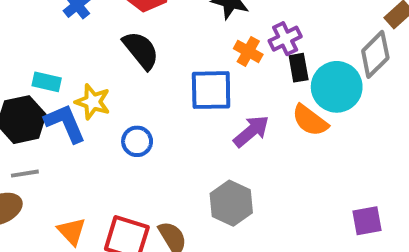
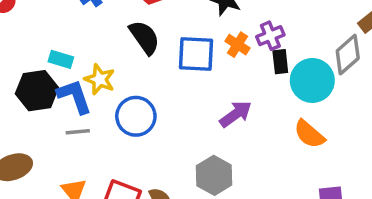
blue square: (211, 90) -> (196, 54), moved
orange semicircle: (310, 120) -> (309, 134), moved
blue circle: (137, 141) -> (136, 116), size x1.5
gray line: (25, 174) -> (78, 132), moved

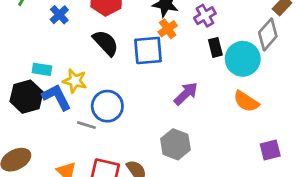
purple cross: (270, 36) -> (205, 16), moved
orange cross: (238, 45) -> (168, 29), moved, turned 30
gray line: (78, 132) -> (86, 125), moved, turned 30

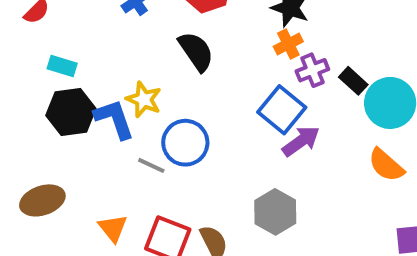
purple cross: (205, 16) -> (312, 70), moved
black rectangle: (215, 47) -> (353, 81), turned -42
blue square: (148, 50) -> (282, 110), moved, turned 36
cyan rectangle: (42, 69) -> (62, 66), moved

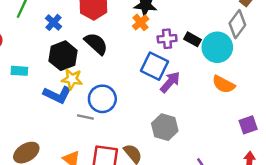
orange cross: (288, 44) -> (141, 22), moved
purple cross: (312, 70) -> (167, 39), turned 30
black hexagon: (71, 112) -> (63, 56), moved
blue L-shape: (114, 119) -> (57, 95), turned 148

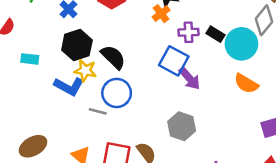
black semicircle: (96, 44) -> (113, 57), moved
purple arrow: (170, 82) -> (190, 78), turned 95

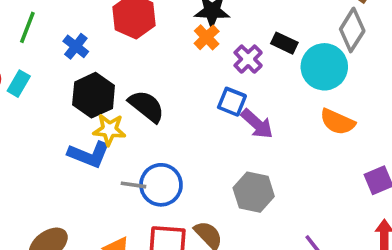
purple cross: (188, 32) -> (248, 59), turned -36
black rectangle: (216, 34) -> (284, 43), moved
cyan rectangle: (30, 59) -> (19, 84), moved, turned -60
blue square: (174, 61) -> (232, 102), size x0.7
blue circle: (117, 93) -> (161, 185), moved

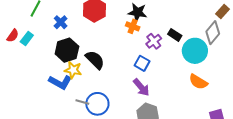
orange cross: (207, 37) -> (133, 26), turned -32
purple arrow: (257, 124) -> (141, 87), moved

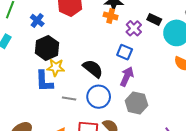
black semicircle: (95, 60) -> (93, 69), moved
blue L-shape: (60, 82) -> (44, 81), turned 65
purple arrow: (141, 87) -> (127, 77), turned -108
blue circle: (97, 104) -> (99, 97), moved

